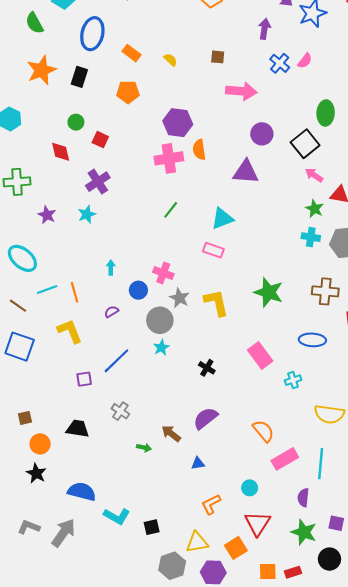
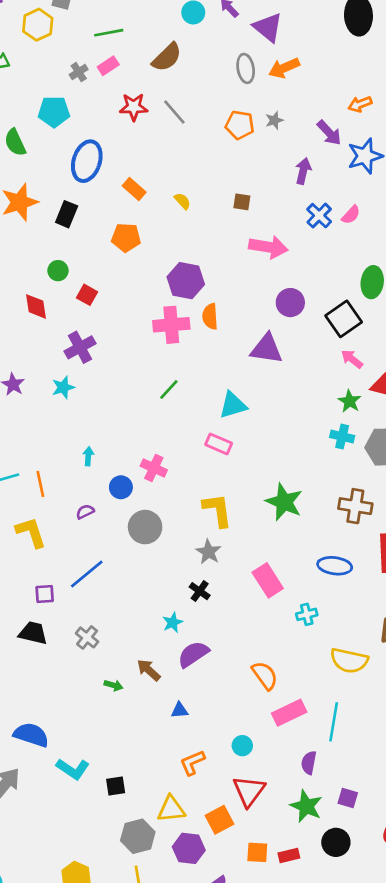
gray star: (179, 298) -> (208, 552), moved
cyan star: (161, 348) -> (173, 623), moved
black trapezoid: (78, 429) -> (33, 633), moved

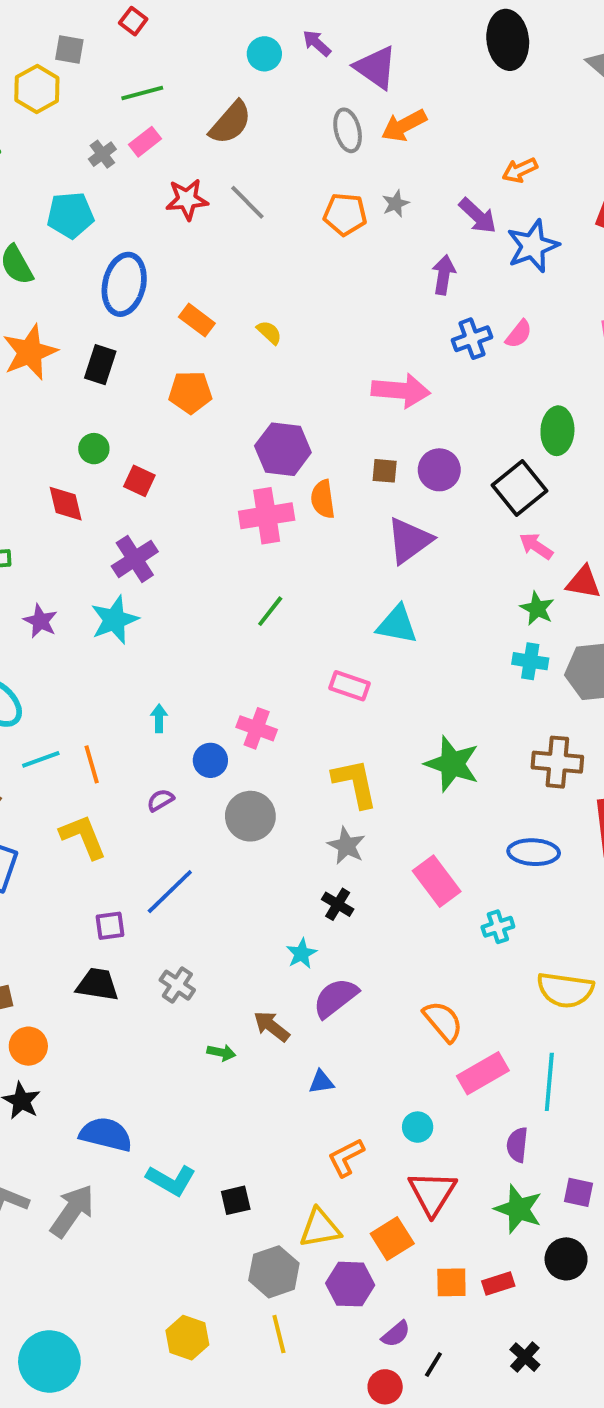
brown square: (242, 202) -> (385, 471), moved
blue cross: (319, 216) -> (472, 339), turned 30
purple triangle: (266, 349) -> (409, 541), turned -40
cyan star: (63, 387) -> (114, 620), size x1.4
cyan triangle: (233, 405) -> (397, 625), moved, turned 32

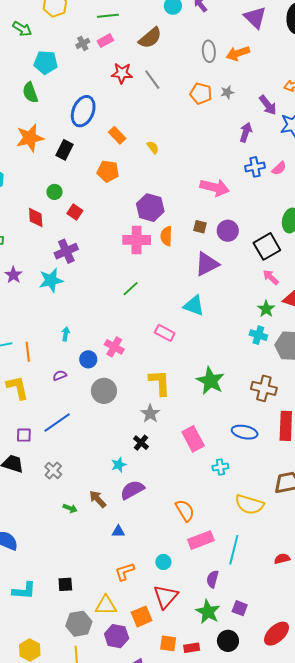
purple triangle: (376, 67) -> (255, 17), moved
cyan pentagon: (70, 215) -> (46, 62), moved
cyan L-shape: (171, 1180) -> (24, 591), moved, turned -35

